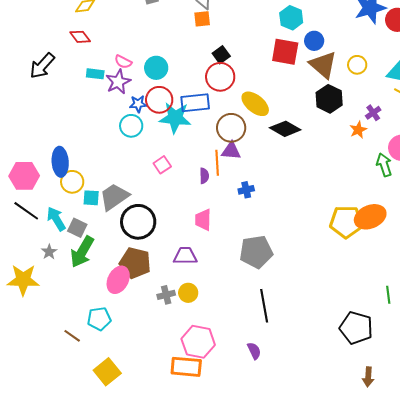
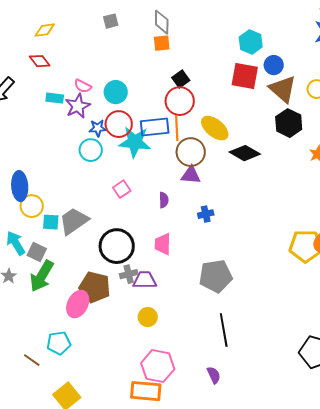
orange line: (217, 163) -> (177, 128), moved
black circle: (138, 222) -> (117, 246), moved
gray cross: (166, 295) -> (129, 274), moved

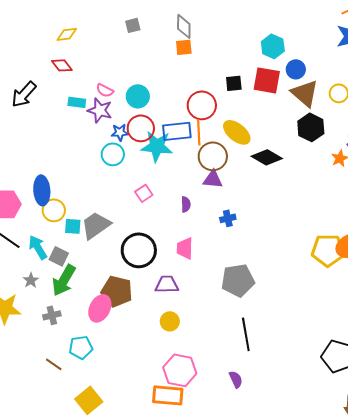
black square: (181, 79) -> (234, 83), moved, turned 30
purple star: (78, 106) -> (100, 110), turned -30
gray cross: (129, 274) -> (52, 315), moved

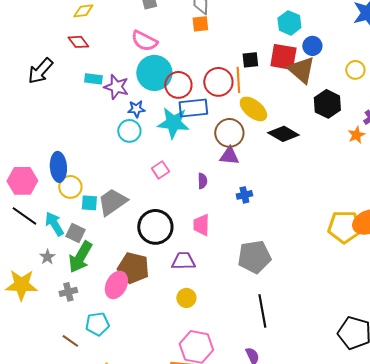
pink semicircle: (105, 90) -> (144, 41), moved, size x1.5
brown triangle: (305, 93) -> (301, 70), moved
cyan circle: (138, 96) -> (154, 73), size x1.5
red circle: (141, 128) -> (178, 85), moved
orange line: (199, 132) -> (238, 80), moved

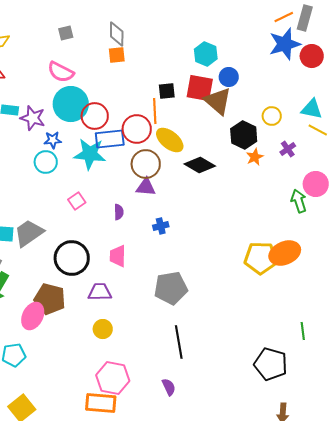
yellow circle: (355, 70) -> (272, 116), moved
red circle: (218, 82) -> (137, 129), moved
orange star: (356, 135) -> (255, 157), moved

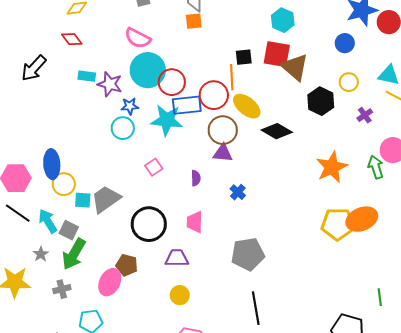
blue circle: (229, 77) -> (345, 43), moved
orange star: (255, 157) -> (332, 167), moved, size x1.8
blue cross: (161, 226) -> (238, 192), turned -35
brown pentagon: (50, 299) -> (127, 265), size x0.7

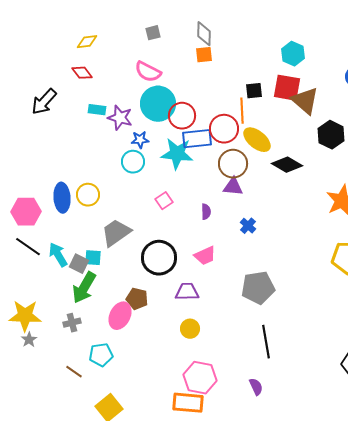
yellow circle: (64, 184) -> (88, 195), moved
cyan square: (83, 200) -> (93, 258), moved
pink trapezoid: (195, 222) -> (205, 256), turned -115
gray star: (41, 254) -> (29, 340), moved

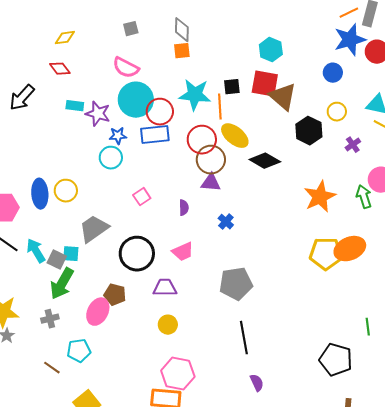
red circle: (224, 129) -> (202, 140), moved
blue rectangle: (197, 139) -> (155, 135), moved
cyan star: (177, 154) -> (195, 95), moved
purple semicircle: (256, 387) -> (257, 383), moved

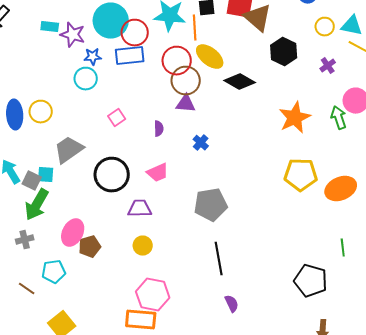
yellow circle: (337, 112) -> (325, 27), moved
orange ellipse: (350, 249) -> (341, 189), moved
brown pentagon: (115, 295) -> (90, 247), moved, turned -30

